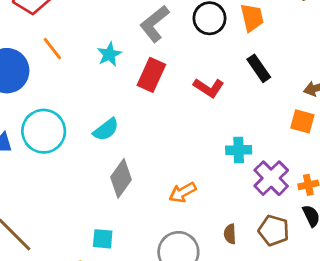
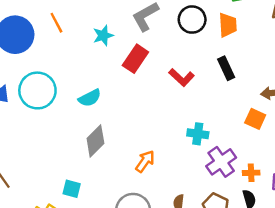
orange arrow: (183, 192) -> (145, 161), turned 145

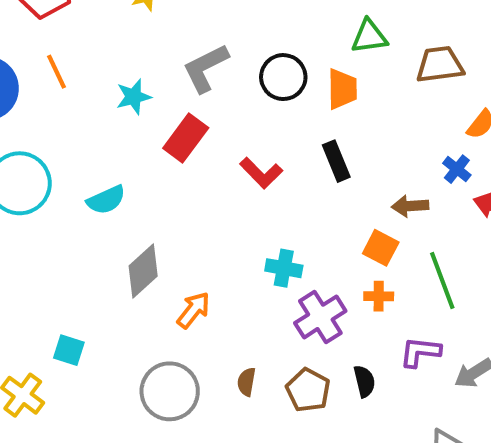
gray diamond: (95, 141) -> (143, 271), moved
orange cross: (251, 173) -> (379, 296), moved

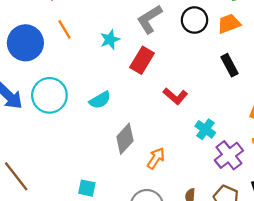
orange trapezoid: (342, 89) -> (229, 24), turned -105
red L-shape: (261, 173) -> (175, 96), moved
cyan cross: (284, 268) -> (205, 129), turned 30

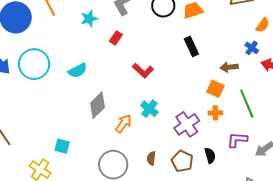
red rectangle: (142, 60) -> (116, 38), size x0.6
cyan cross: (205, 129) -> (149, 109), moved

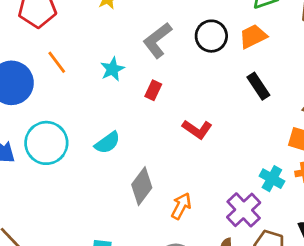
cyan cross: (149, 109) -> (272, 179), moved
purple cross: (187, 124) -> (244, 210), moved

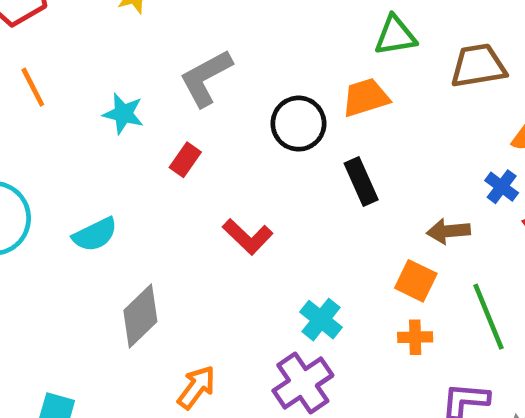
black circle: (211, 36) -> (298, 124), moved
cyan star: (112, 69) -> (123, 114), turned 30
cyan cross: (272, 179) -> (321, 320), moved
orange arrow: (181, 206) -> (196, 387), moved

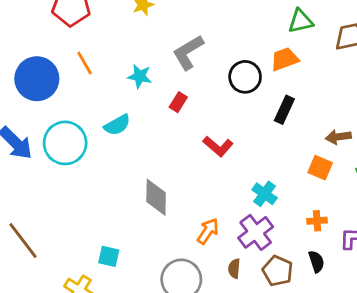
black rectangle: (361, 182) -> (284, 110), turned 52
cyan semicircle: (95, 235) -> (117, 125), moved
gray diamond: (140, 316) -> (156, 197), turned -42
orange cross: (415, 337) -> (317, 221), moved
orange arrow: (196, 387) -> (208, 231), moved

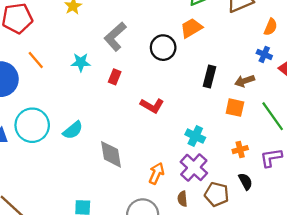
black rectangle: (284, 110) -> (210, 77), moved
cyan semicircle: (117, 125) -> (73, 130), moved

